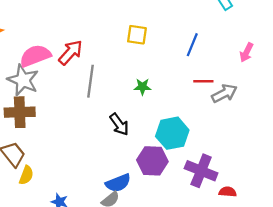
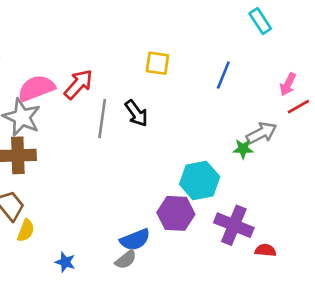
red line: (203, 81) -> (298, 107), moved, turned -30
green star: (142, 87) -> (243, 149), moved
black arrow: (119, 124) -> (136, 113), moved

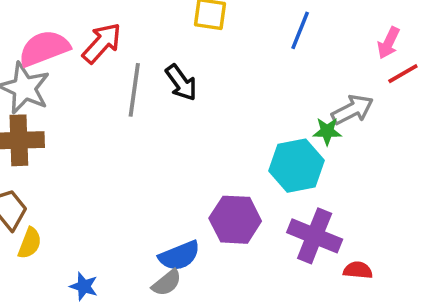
cyan hexagon: (200, 180) -> (297, 166), moved

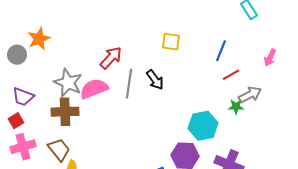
pink semicircle: (44, 48) -> (94, 89), moved
red line: (403, 74) -> (231, 75), moved
cyan hexagon: (297, 166) -> (203, 126), moved

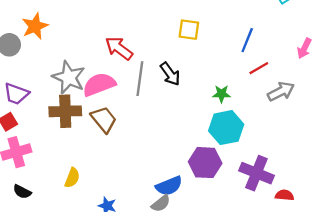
red arrow: (111, 58) -> (119, 48), turned -95
green star: (236, 107) -> (221, 94), moved
brown trapezoid: (59, 150) -> (104, 119), moved

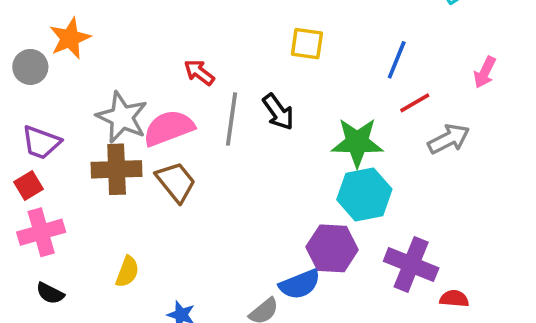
red arrow: (119, 48) -> (199, 72), size x0.7
green star: (221, 94) -> (357, 142), size x1.8
blue semicircle: (169, 186) -> (300, 284), moved

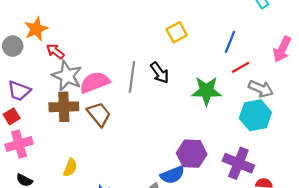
yellow square: (307, 44) -> (177, 32), turned -36
red arrow: (199, 72) -> (55, 51), moved
pink arrow: (485, 72) -> (282, 49), size x1.4
gray arrow: (449, 139) -> (261, 89), turned 50
cyan hexagon: (364, 194) -> (255, 115), moved

